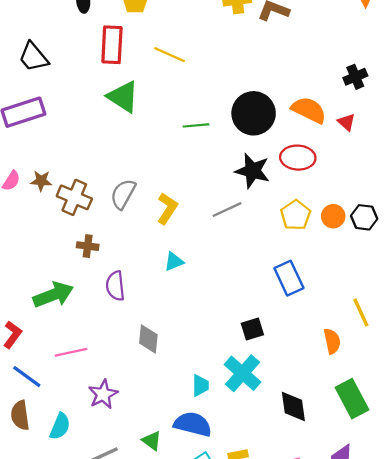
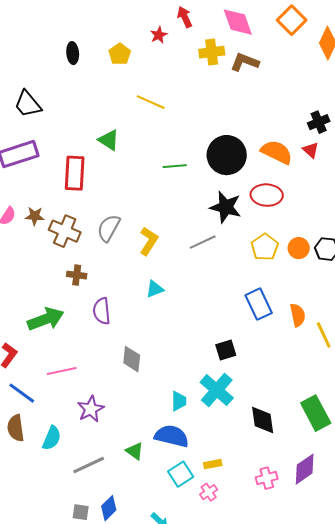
red rectangle: (112, 45) -> (75, 173), moved
green triangle: (123, 97) -> (109, 140), size x0.7
red triangle: (346, 122) -> (311, 150), moved
orange semicircle: (332, 341) -> (298, 315), moved

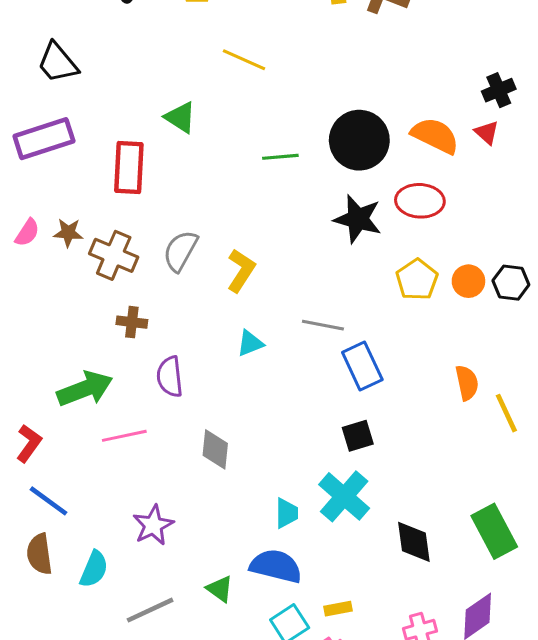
gray line: (203, 242) -> (323, 325), moved, turned 36
blue rectangle: (259, 304) -> (362, 366), moved
pink line: (62, 371) -> (124, 436), moved

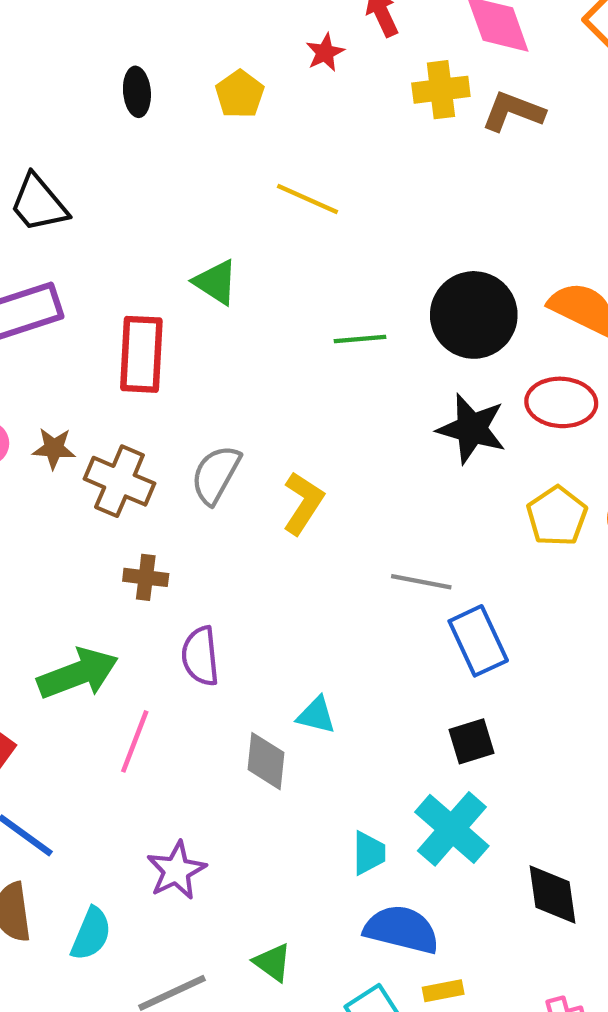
cyan triangle: (250, 343) -> (316, 715), moved, turned 36
pink line: (124, 436) -> (135, 741), turned -57
blue semicircle: (276, 566) -> (402, 929), moved

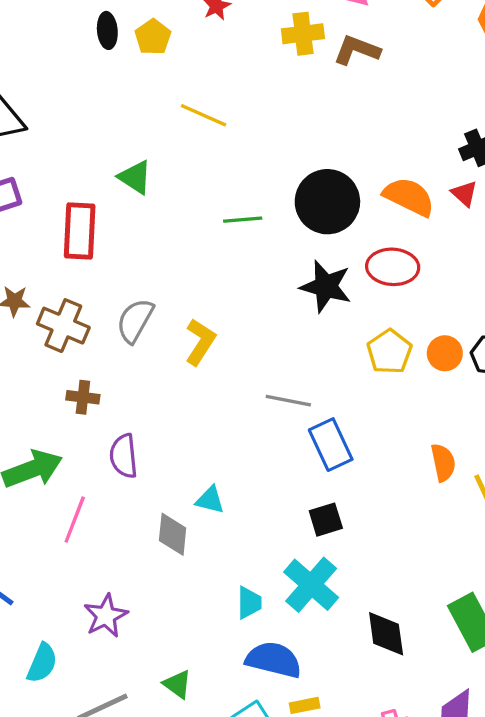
black ellipse: (137, 92) -> (107, 30), moved

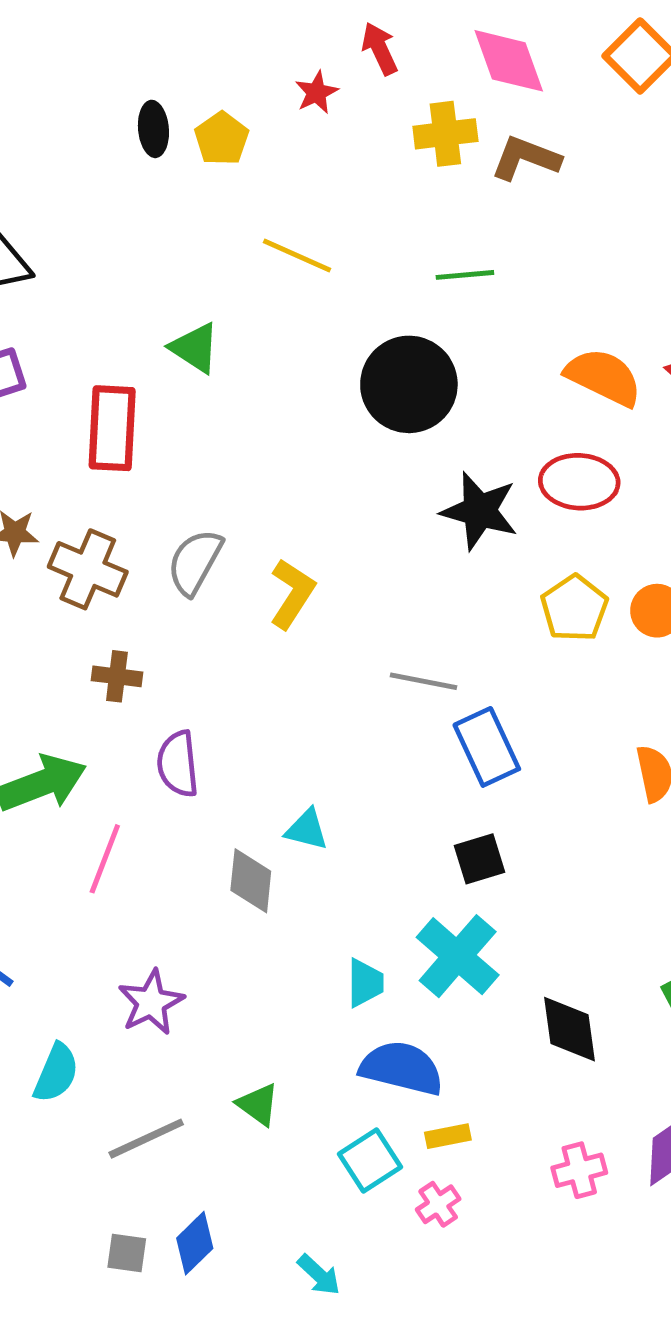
black circle: (327, 202) -> (409, 384), moved
green line: (243, 220) -> (465, 275), moved

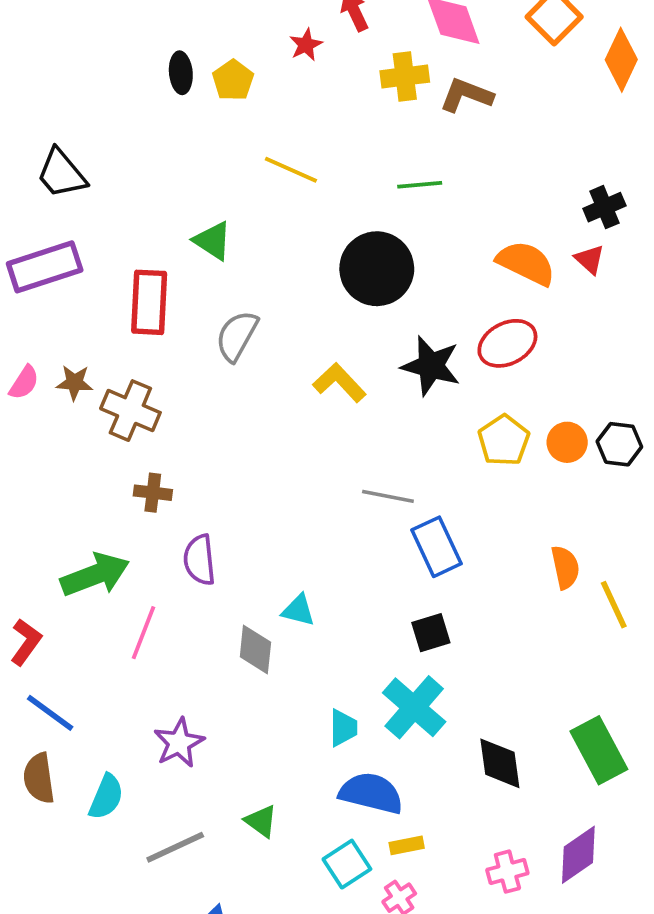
red ellipse: (579, 482) -> (507, 343), turned -30
gray semicircle: (195, 562) -> (237, 336), moved
yellow L-shape: (292, 594) -> (339, 383), moved, turned -76

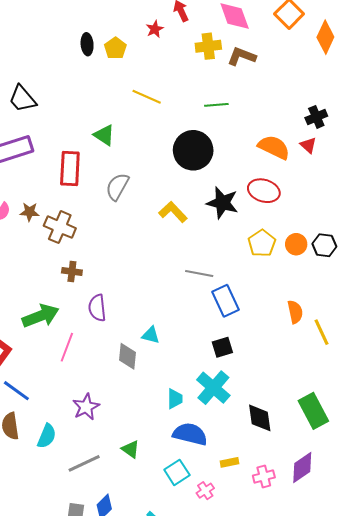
red ellipse: (507, 343) -> (264, 191), turned 44
yellow rectangle: (407, 845) -> (229, 462), moved

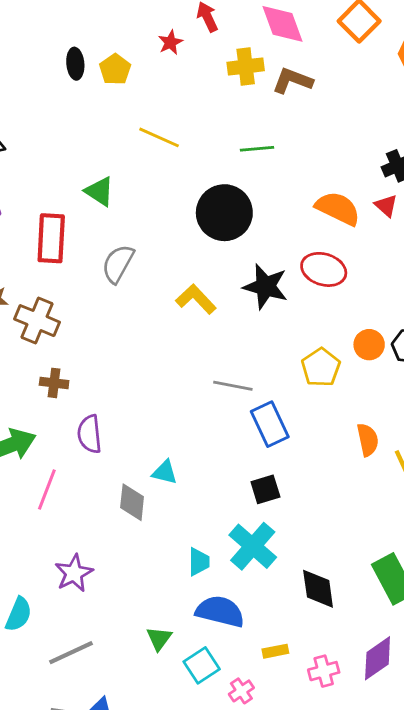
yellow pentagon: (262, 243) -> (321, 367), moved
green triangle: (131, 449) -> (159, 638), moved, turned 30

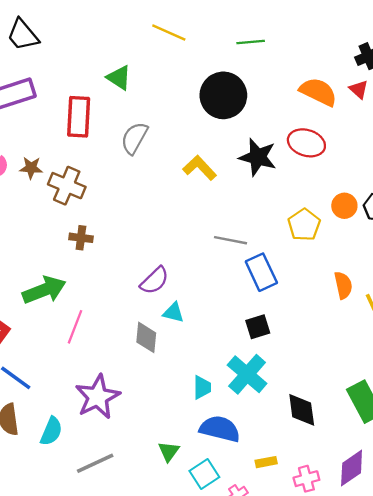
purple semicircle: (90, 434) -> (155, 281), moved, turned -128
purple star: (74, 573) -> (98, 397), size x1.4

